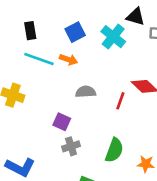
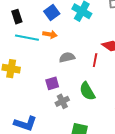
purple square: (62, 122) -> (52, 83), turned -32
green semicircle: (114, 150) -> (87, 91), moved, turned 138

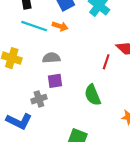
gray semicircle: (67, 57) -> (51, 58), moved
gray cross: (62, 101) -> (39, 99), moved

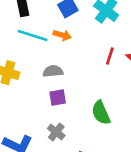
red line: (106, 62) -> (110, 56), moved
gray cross: (39, 99) -> (56, 132), moved, turned -32

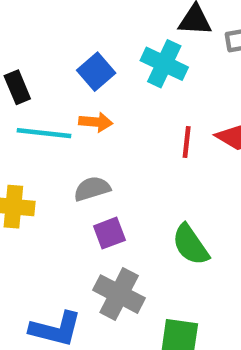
gray cross: (56, 132) -> (119, 294), size x1.5

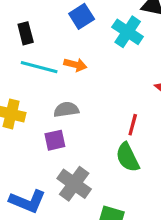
blue square: (96, 72) -> (82, 16), moved
red line: (187, 142) -> (133, 125), moved
purple square: (109, 233) -> (55, 140), moved

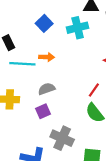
cyan cross: (128, 32) -> (78, 28), turned -36
red line: (133, 125) -> (94, 90), turned 32

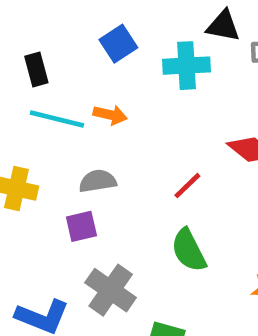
red line: (94, 90) -> (187, 186), moved

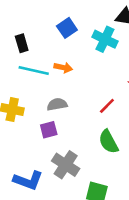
cyan cross: (187, 66) -> (105, 39), turned 30

